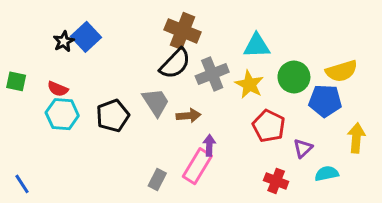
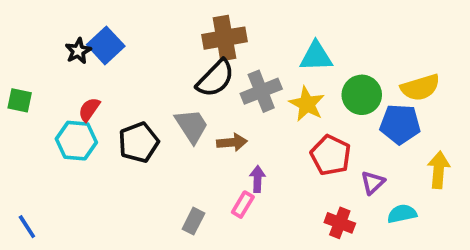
brown cross: (183, 31) -> (225, 38), turned -32
red semicircle: (58, 89) -> (89, 109), moved, turned 102
pink rectangle: (197, 166) -> (243, 205), size x0.6

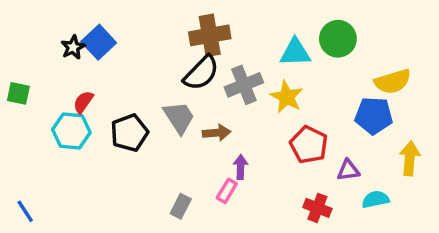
green circle: (362, 95) -> (338, 39), moved
purple triangle: (373, 183) -> (348, 170), turned 35

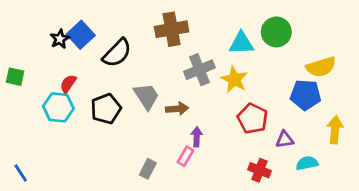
black semicircle: (201, 73) -> (117, 53), moved

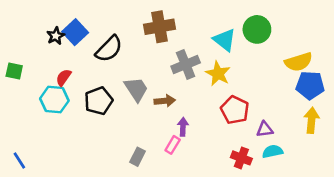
cyan triangle: (241, 43) -> (225, 40), turned 40
blue pentagon: (306, 95) -> (310, 85), moved
cyan semicircle: (307, 163) -> (273, 151), moved

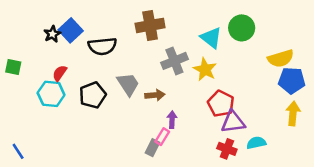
black semicircle: (109, 49) -> (102, 46), turned 40
purple triangle: (265, 129) -> (233, 122), moved, size x1.5
gray rectangle: (138, 157) -> (152, 148), moved

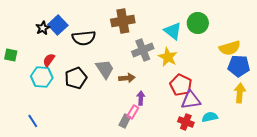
blue line: (18, 151) -> (33, 121), moved

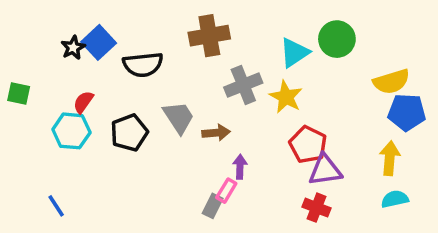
cyan triangle: (173, 31) -> (294, 53), turned 48
yellow arrow: (240, 93) -> (390, 158), moved
cyan semicircle: (210, 117) -> (395, 199), moved

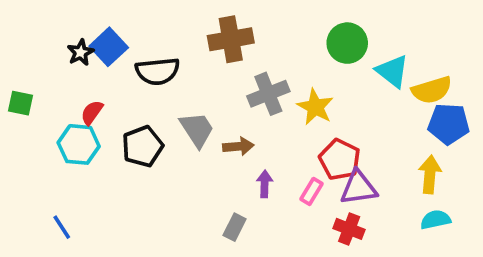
green circle: (337, 39) -> (347, 43), moved
cyan triangle: (294, 53) -> (392, 71), moved, turned -48
pink rectangle: (226, 191) -> (312, 191), moved

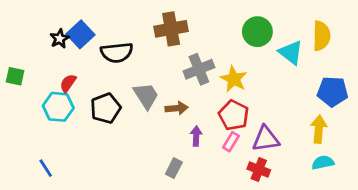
yellow semicircle: (432, 90) -> (321, 36), moved, turned -72
red pentagon: (340, 159) -> (234, 115), moved

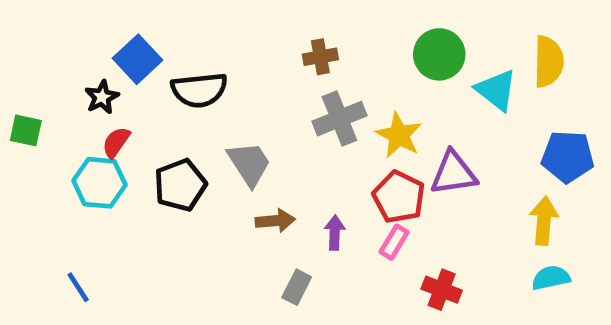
brown cross: (171, 29) -> (320, 57), moved, size x0.6
black star: (60, 39) -> (102, 97), moved
brown arrow: (177, 108) -> (275, 221), moved
purple triangle: (266, 139) -> (454, 173), moved

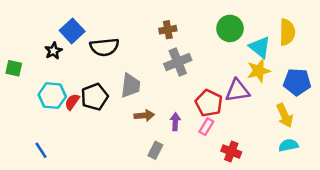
yellow star: (399, 135) -> (259, 71), moved, turned 30
red semicircle: (116, 142) -> (72, 102), moved
gray trapezoid: (249, 164) -> (131, 86), turned 40
yellow arrow: (544, 221) -> (285, 115), turned 150

